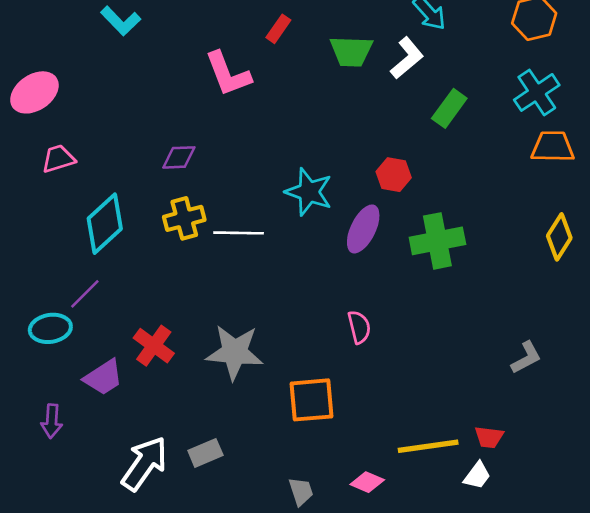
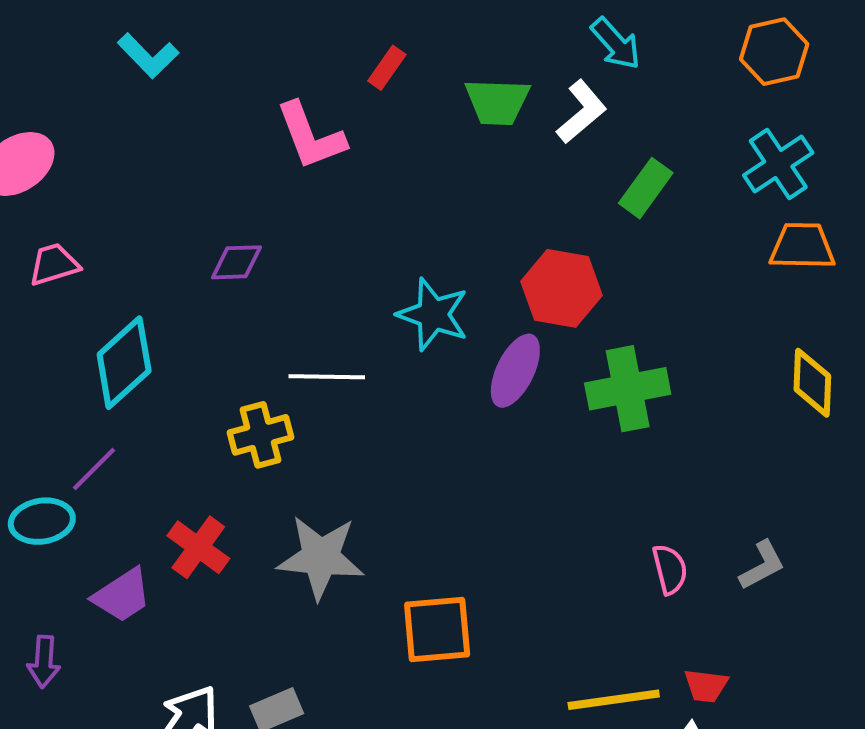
red hexagon: (394, 175) -> (561, 288), size x1.5
yellow cross: (184, 218) -> (261, 435), moved
yellow diamond: (559, 237) -> (812, 383), turned -30
pink semicircle: (359, 327) -> (670, 569), moved

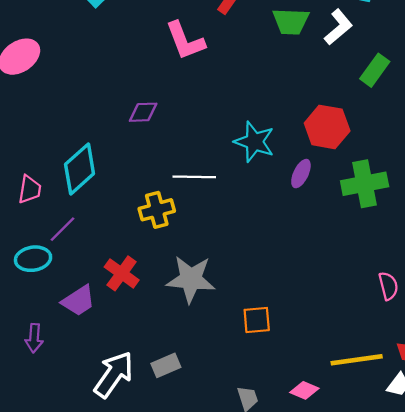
pink trapezoid: (54, 264) -> (30, 189), moved, turned 116
purple ellipse: (515, 371) -> (301, 174), size x0.7
orange square: (437, 629) -> (257, 320), size x0.7

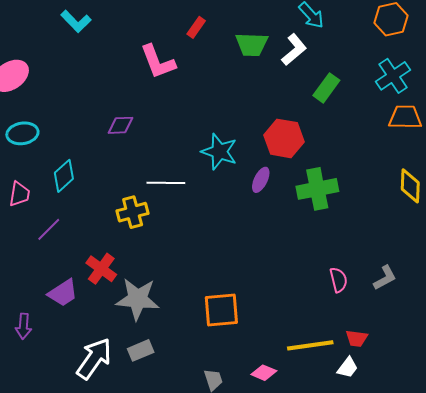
cyan diamond: (80, 169) -> (64, 176), size x0.7
cyan ellipse: (33, 259) -> (22, 133), moved
gray star: (191, 279) -> (138, 299), moved
orange square: (257, 320) -> (221, 310), size x1.4

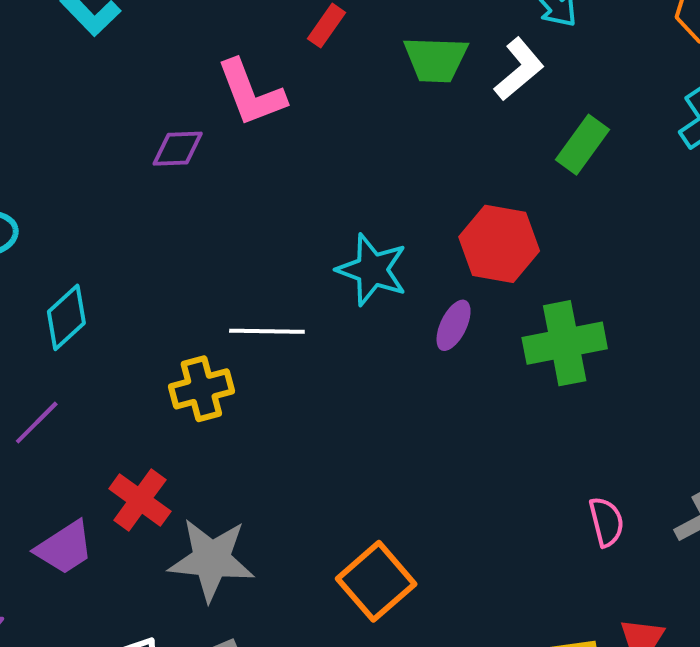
purple diamond: (120, 125) -> (178, 149), moved
orange square: (221, 310) -> (376, 581), turned -36

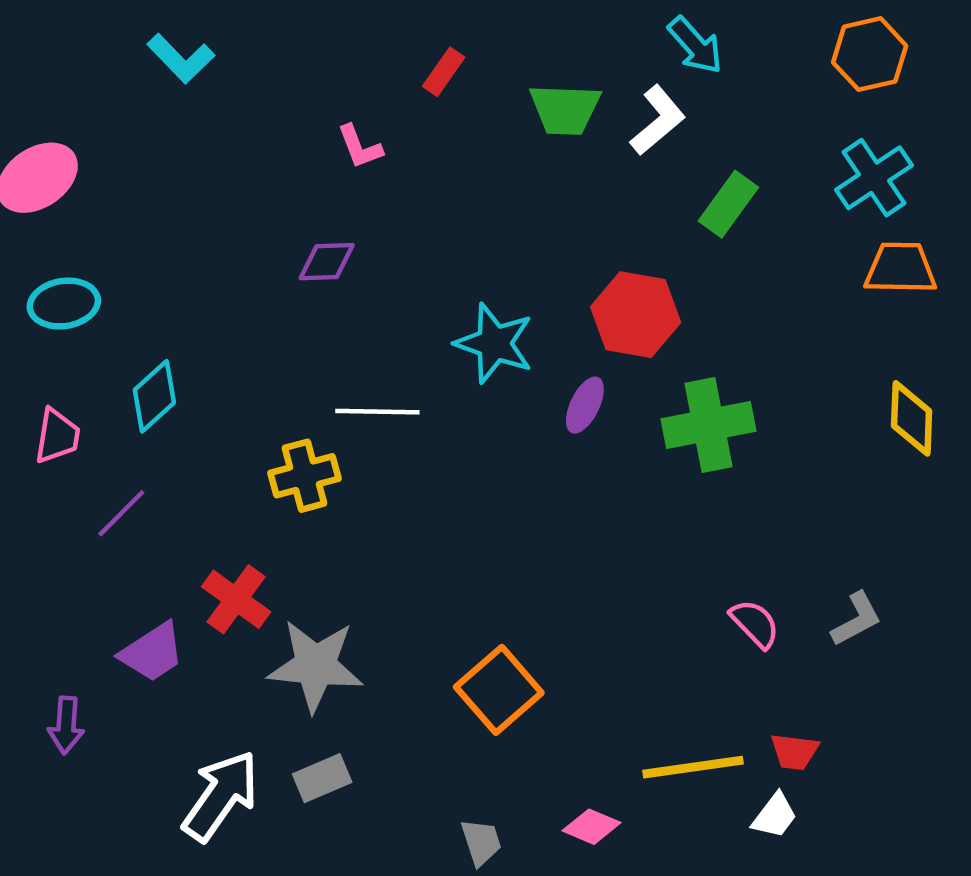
pink L-shape: (251, 93) -> (360, 147), size x0.6
purple diamond: (178, 149) -> (327, 262), moved
pink semicircle: (606, 522) -> (755, 624), turned -30

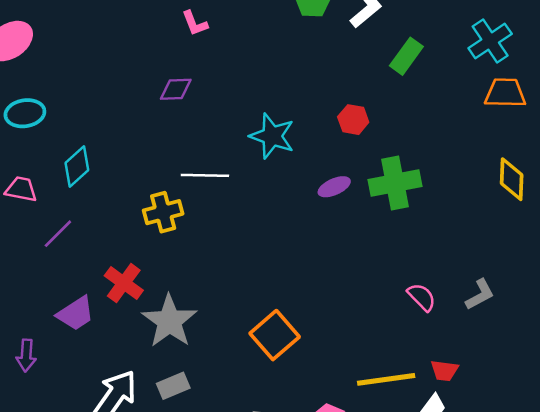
red hexagon: (636, 315) -> (353, 120), size x0.6
purple ellipse: (585, 405) -> (334, 187), moved, turned 40
pink trapezoid: (57, 436) -> (21, 189), turned -88
gray star: (316, 666) -> (169, 321), turned 30

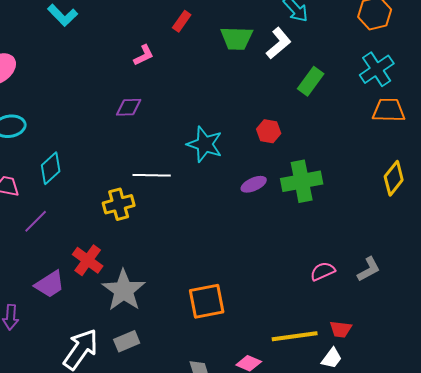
pink L-shape: (195, 23) -> (144, 55), turned -95
yellow diamond: (512, 179) -> (394, 178), turned 36
pink semicircle: (422, 297) -> (323, 271), turned -70
orange square: (275, 335) -> (207, 301), turned 30

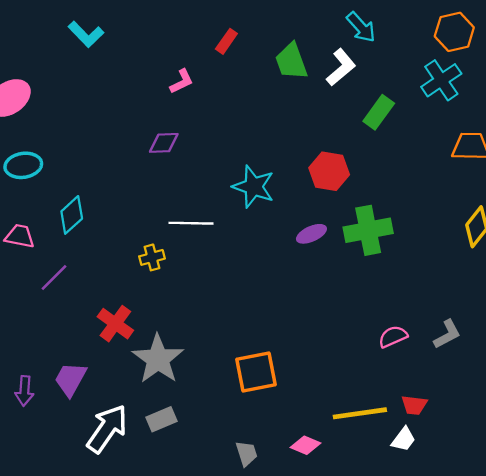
green trapezoid: (237, 38) -> (291, 61), turned 68
cyan cross: (377, 69) -> (441, 80), moved
red hexagon: (269, 131) -> (329, 171), size x1.4
yellow cross: (119, 204) -> (152, 257), size x0.7
purple trapezoid: (50, 284) -> (71, 379), moved, turned 152

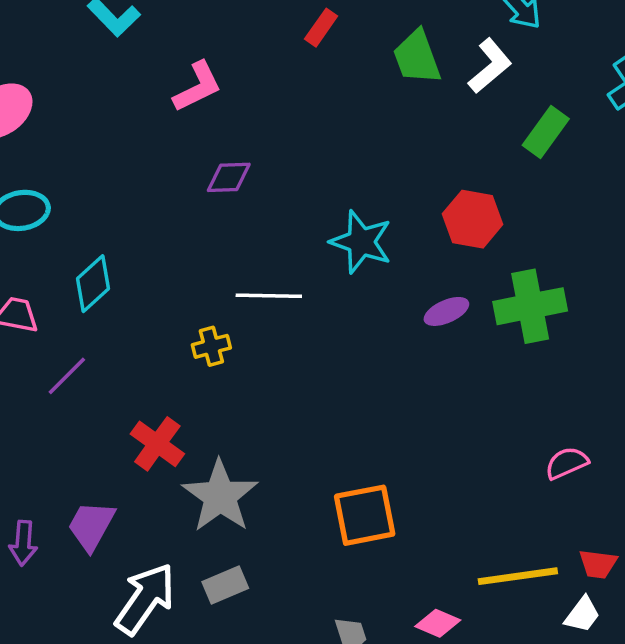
pink L-shape: (182, 81) -> (197, 87), moved, size x1.4

